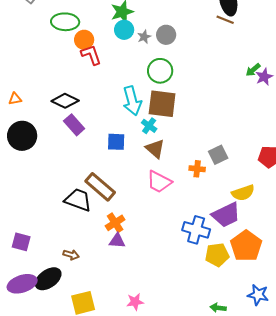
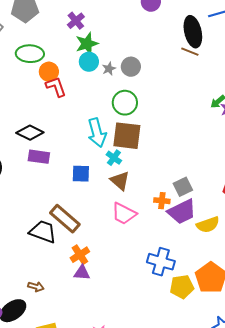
purple rectangle: (74, 125) -> (39, 157), turned -40
purple trapezoid: (226, 215) -> (182, 212), moved

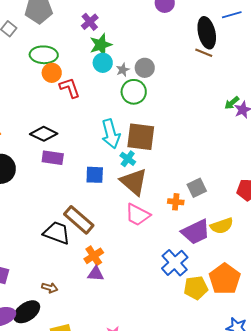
orange circle: (49, 72) -> (52, 73), moved
green circle: (125, 103) -> (134, 92), moved
brown triangle: (120, 181) -> (134, 182), size x1.4
purple trapezoid: (182, 212) -> (196, 232), moved
blue cross: (161, 262) -> (175, 263), turned 32

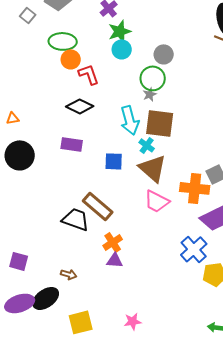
gray star: (123, 70) -> (150, 94), moved
black diamond: (44, 134) -> (80, 106), moved
orange cross: (176, 202) -> (195, 188), size x1.8

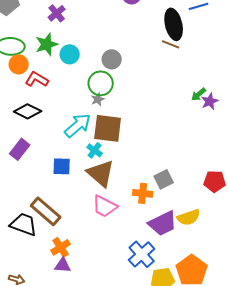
green star: (120, 31) -> (47, 44), moved
red L-shape: (89, 74) -> (37, 79), turned -40
cyan arrow: (130, 120) -> (78, 125), turned -116
purple rectangle: (72, 144) -> (20, 149), turned -60
orange cross: (195, 188) -> (143, 193), size x0.7

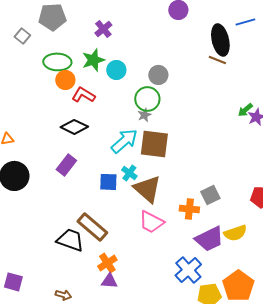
cyan cross: (95, 150) -> (129, 173), moved

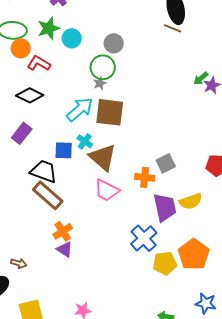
purple trapezoid: (209, 239) -> (165, 207), turned -76
black trapezoid: (70, 240) -> (44, 171), moved
purple triangle: (109, 281) -> (65, 249), turned 30

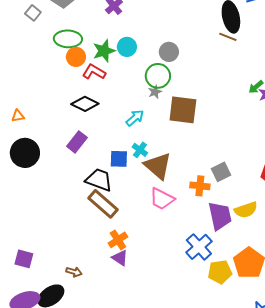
green star: (49, 28) -> (104, 51), moved
cyan arrow: (80, 109) -> (135, 118), size x0.7
brown square: (110, 112) -> (183, 110), moved

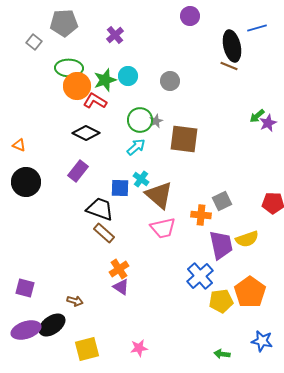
orange circle: (76, 57) -> (77, 86), size x1.4
green circle: (158, 76) -> (140, 120), moved
orange triangle: (18, 116) -> (19, 145), turned 32
pink trapezoid: (162, 199) -> (163, 228), turned -40
brown rectangle: (103, 204) -> (104, 233), size x0.7

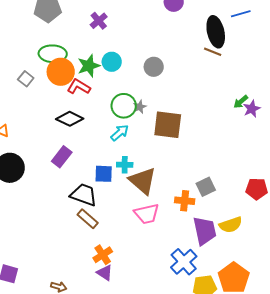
gray square: (34, 42) -> (26, 79), moved
cyan cross: (141, 179) -> (125, 165), turned -35

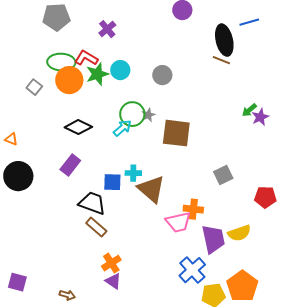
red L-shape: (79, 87) -> (86, 58), moved
cyan arrow: (120, 133) -> (122, 128), moved
gray square: (206, 187) -> (223, 175), moved
pink trapezoid: (147, 214) -> (178, 222), moved

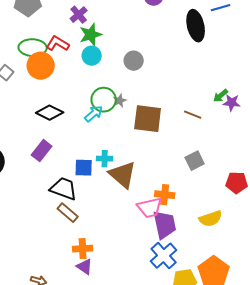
brown line: (221, 60) -> (193, 115), moved
green star: (97, 74) -> (91, 35), moved
purple star: (260, 117) -> (232, 103), turned 30
purple trapezoid: (213, 239) -> (165, 225), moved
orange cross: (111, 263) -> (83, 249), turned 30

